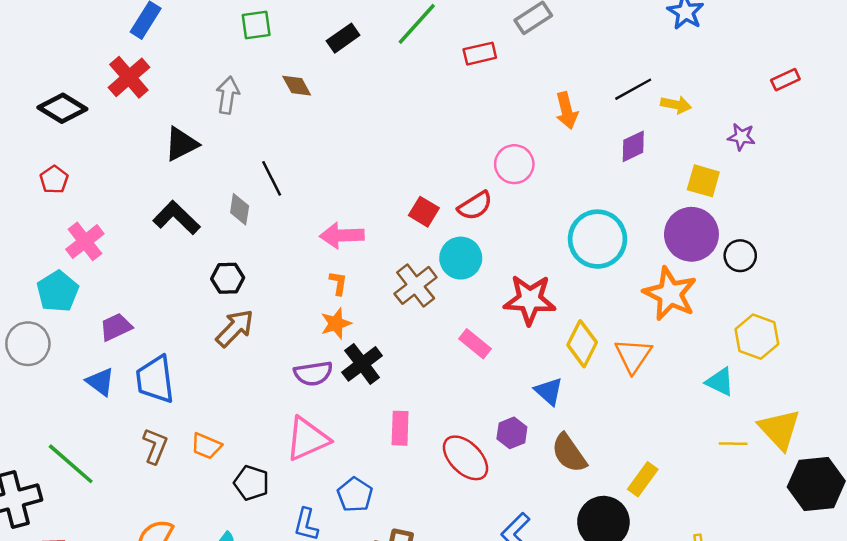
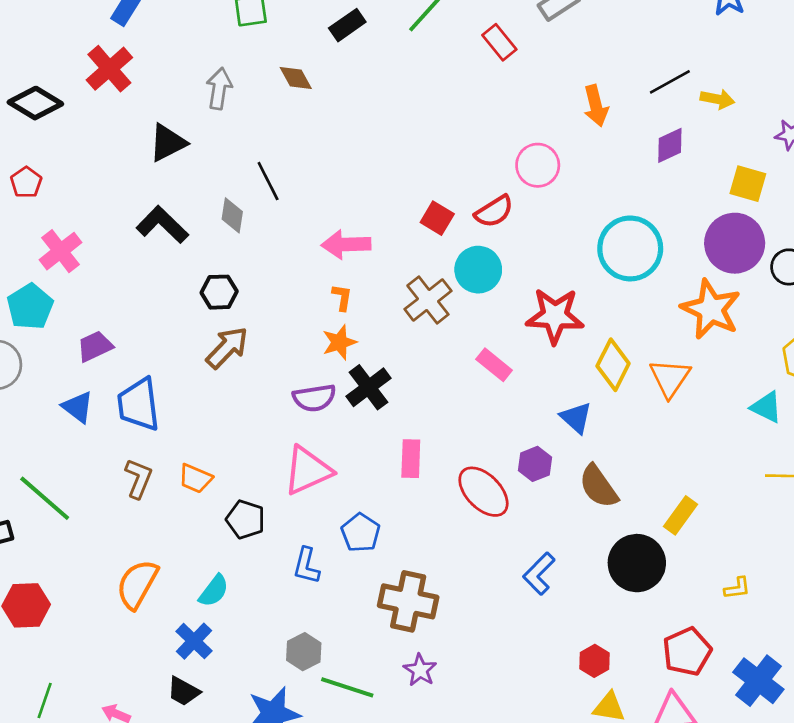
red rectangle: (480, 54) -> (499, 42), turned 64

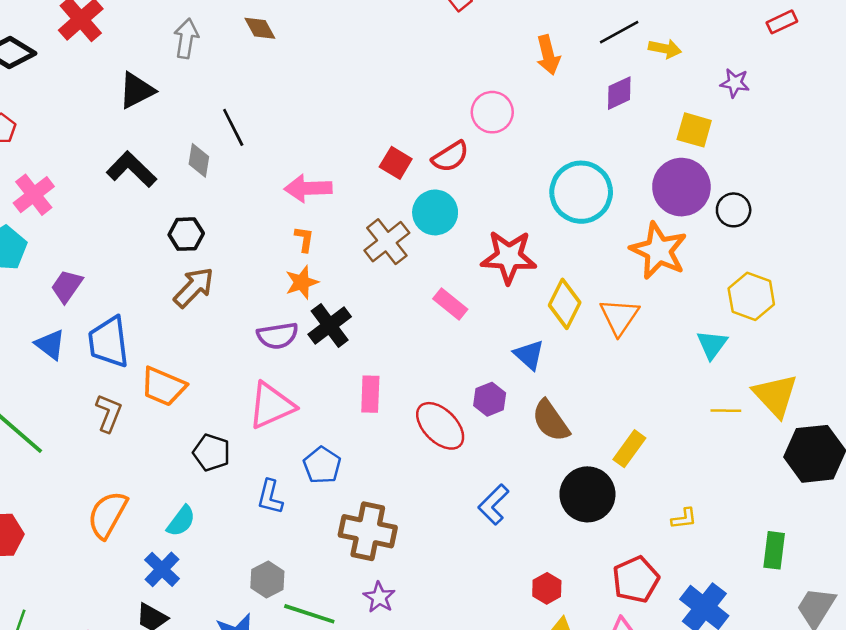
purple trapezoid: (95, 346) -> (67, 286), turned -30
cyan triangle: (766, 407) -> (712, 345), turned 40
orange trapezoid: (195, 478) -> (163, 386), moved, size x1.4

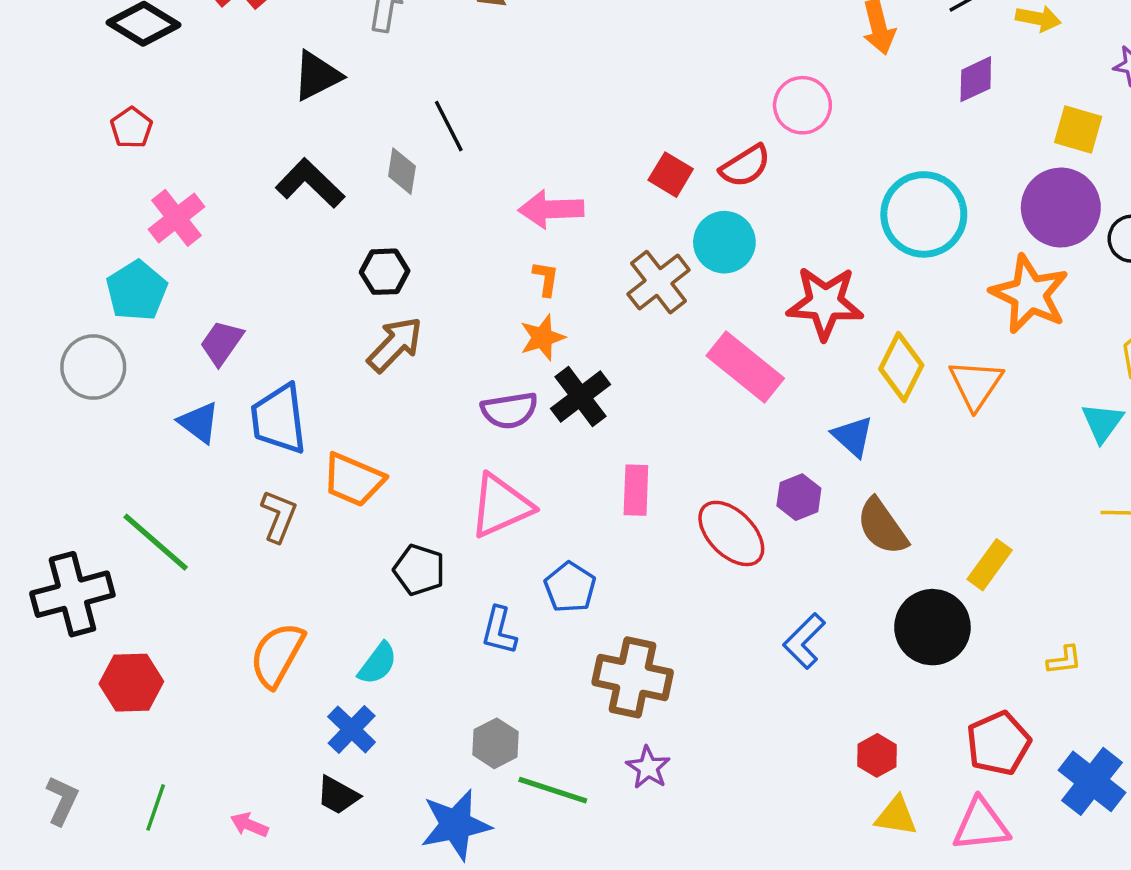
pink rectangle: (450, 304) -> (745, 367), size x1.6

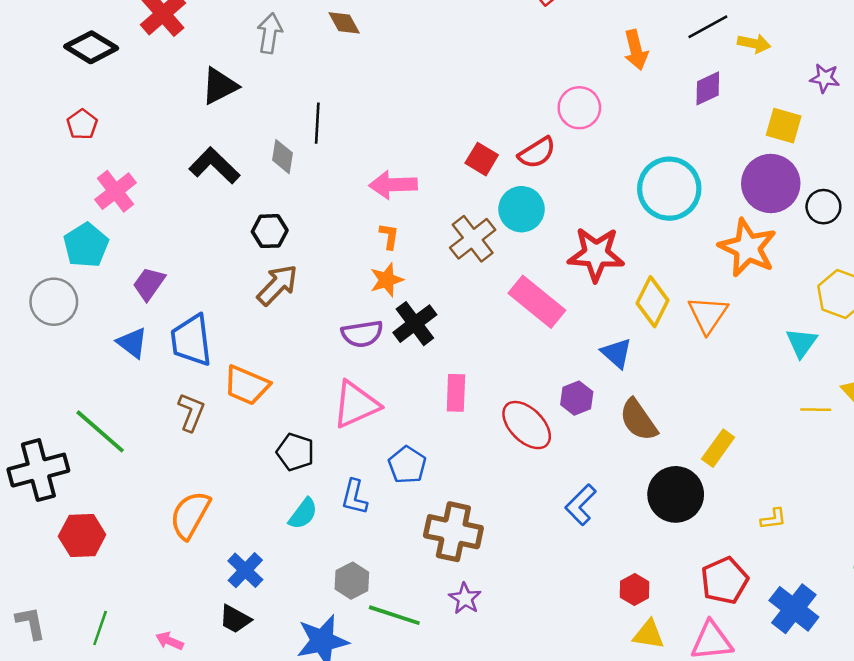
black line: (449, 126) -> (317, 123), turned 30
cyan semicircle: (378, 664) -> (303, 514), moved
gray L-shape: (62, 801) -> (31, 623), turned -36

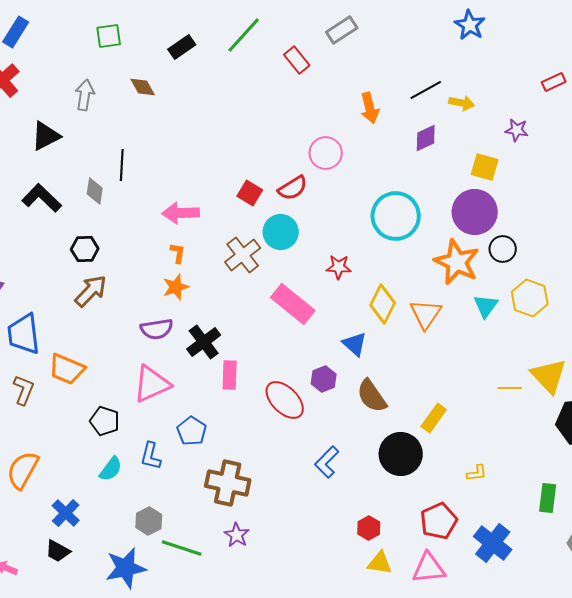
black circle: (823, 207) -> (503, 249), moved
red star: (596, 254) -> (339, 267), size x0.6
black cross: (415, 324) -> (204, 342), moved
cyan triangle: (802, 343) -> (486, 306), moved

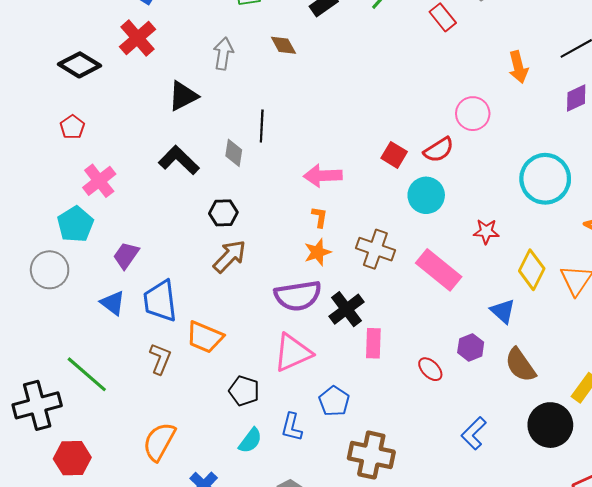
brown cross: (243, 255) -> (375, 249), moved, turned -33
purple semicircle: (157, 329) -> (298, 296), size x1.4
red ellipse: (285, 400) -> (430, 369), size x0.6

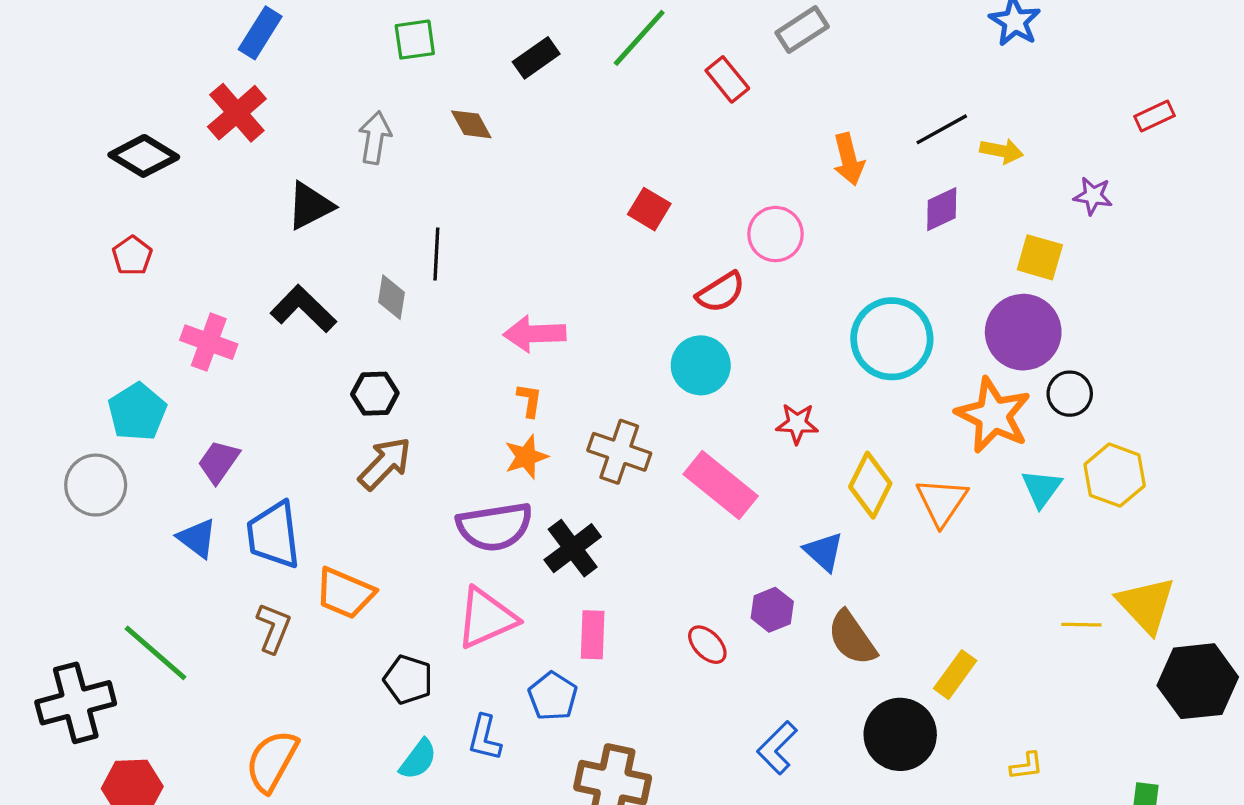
red square: (394, 155) -> (649, 209), moved
pink cross: (99, 181) -> (209, 342), moved, turned -32
pink rectangle: (373, 343) -> (593, 635), moved

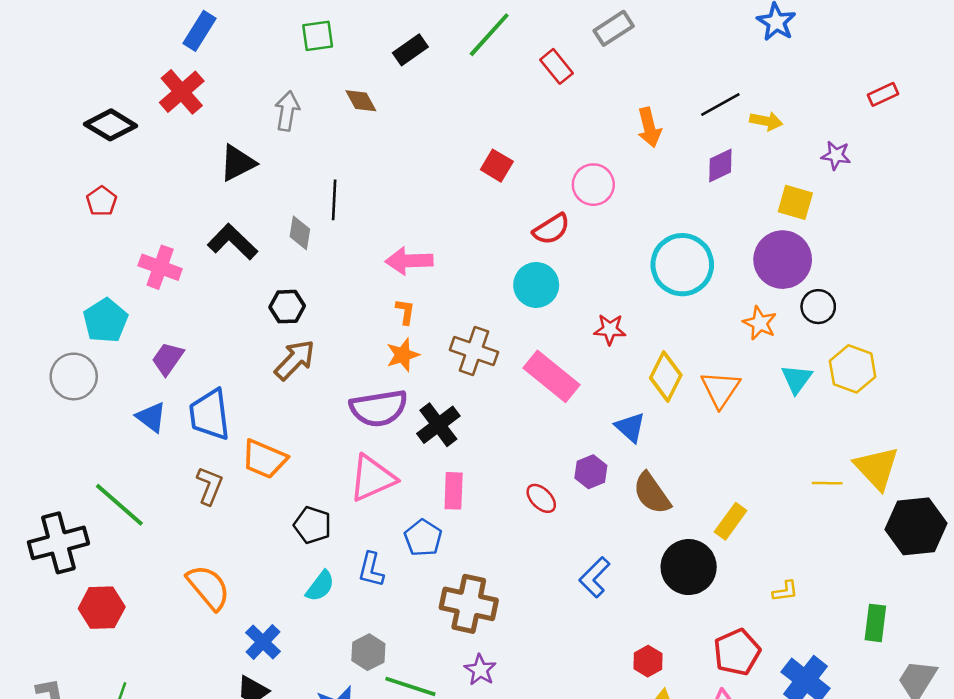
orange star: (993, 415) -> (760, 323), size x0.6
orange semicircle: (272, 761) -> (208, 587), turned 111

